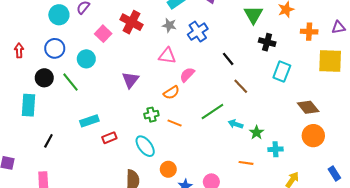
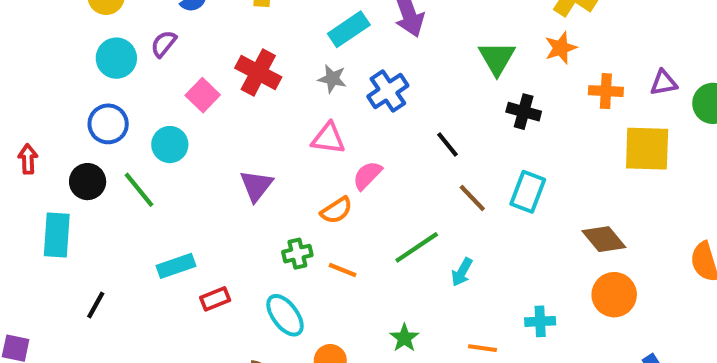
red arrow: (19, 50) -> (28, 159), moved
cyan rectangle: (282, 72) -> (528, 192), moved
cyan arrow: (236, 124) -> (462, 272), turned -80
green star: (257, 132) -> (404, 338), moved

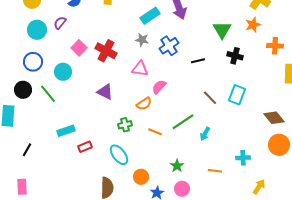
red cross: (258, 73) -> (106, 51), moved
black line: (448, 145) -> (198, 61), moved, turned -64
purple triangle: (256, 186) -> (105, 92), turned -42
orange line: (343, 270) -> (155, 132), moved

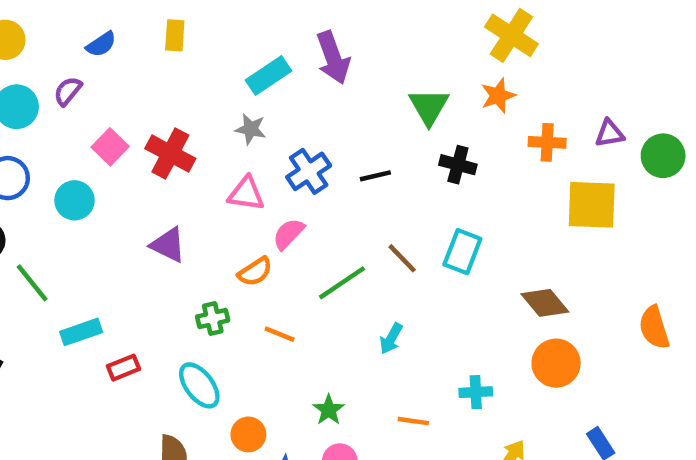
blue cross: (169, 46) -> (309, 171), moved
green line: (48, 94) -> (32, 283), moved
green line: (183, 122) -> (342, 283), moved

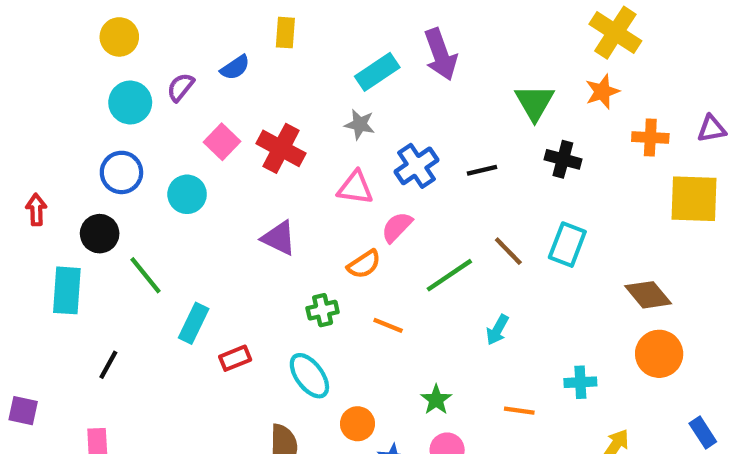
blue semicircle: (101, 44) -> (235, 68), moved
cyan rectangle: (81, 332) -> (194, 323), turned -45

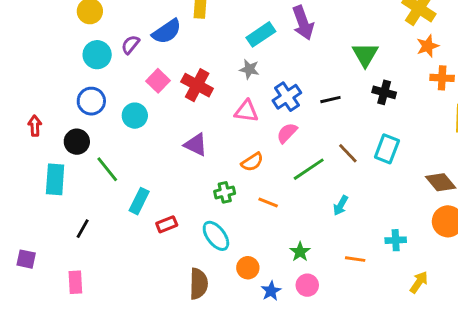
blue semicircle: (235, 68) -> (167, 31), size x1.5
orange star: (602, 92) -> (428, 46), moved
pink semicircle: (397, 227) -> (287, 133), moved

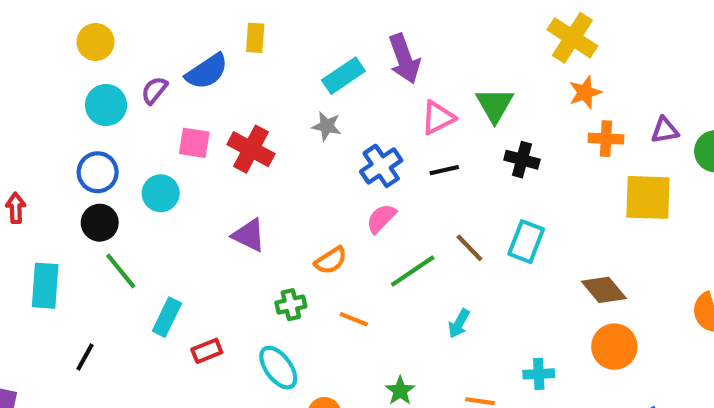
pink square: (158, 81) -> (194, 143), turned -35
pink triangle: (246, 111) -> (438, 118), moved, turned -35
black circle: (77, 142) -> (100, 223), moved

